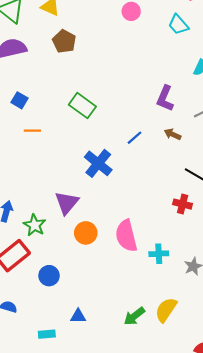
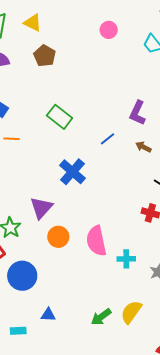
blue line: (135, 138) -> (107, 139), moved
blue circle: (49, 276) -> (22, 276), size x1.5

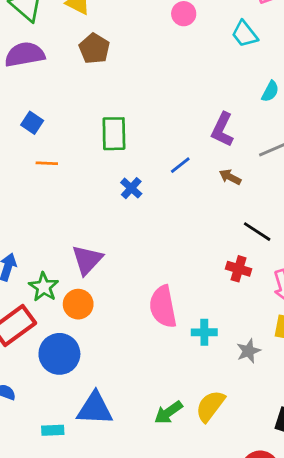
green rectangle: (60, 117) -> (114, 134), turned 50
blue cross: (72, 172) -> (131, 188), moved, size x0.6
orange circle: (58, 237) -> (78, 304), moved
blue triangle: (48, 315) -> (95, 409), size x1.8

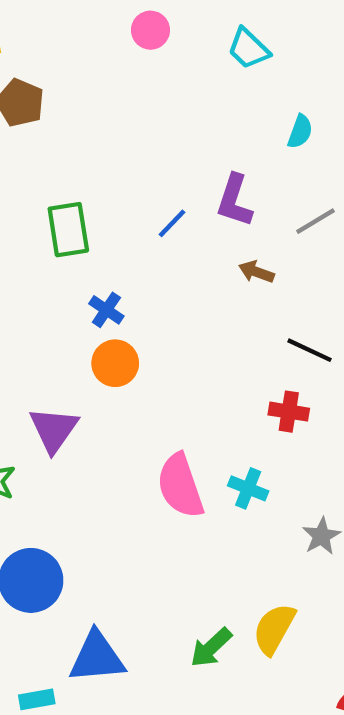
blue line: (180, 165) -> (172, 223), moved
orange circle: (78, 304) -> (115, 363), moved
cyan cross: (204, 332) -> (248, 488), moved, turned 30

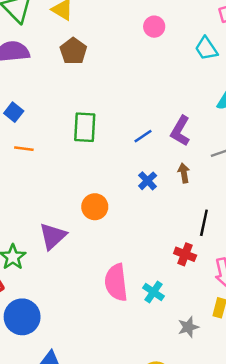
brown arrow: (256, 272) -> (184, 173), turned 48
blue cross: (106, 310) -> (148, 181), moved
black line: (310, 350) -> (204, 223), turned 65

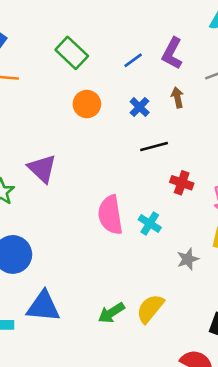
green rectangle: (85, 127) -> (72, 53), turned -48
orange circle: (95, 207) -> (87, 104), moved
black line: (204, 223) -> (154, 146), moved, turned 65
purple triangle: (53, 236) -> (42, 169), turned -32

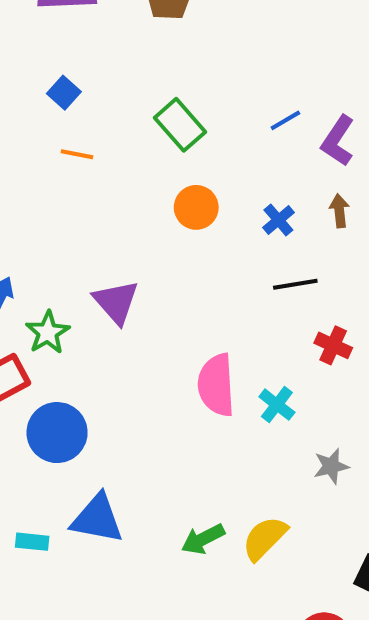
blue line: (133, 60) -> (285, 120), moved

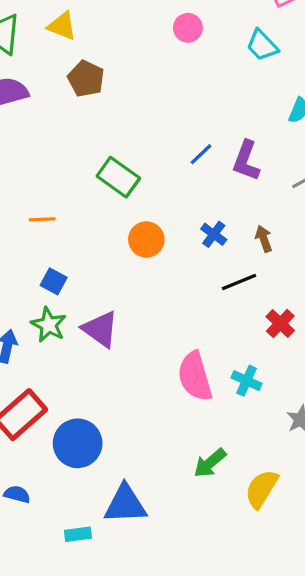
blue square: (64, 93) -> (54, 281), moved
brown arrow: (339, 211) -> (264, 239), moved
green star: (48, 333) -> (49, 325), moved
red cross: (333, 345) -> (280, 323), turned 32
green arrow: (203, 539) -> (210, 463), moved

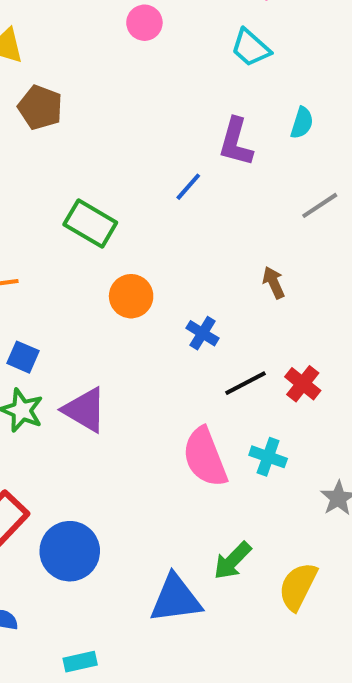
pink circle: (188, 28) -> (144, 23), moved
purple L-shape: (246, 161) -> (236, 142), moved
blue cross: (214, 234) -> (203, 333), moved
black line: (239, 282) -> (246, 383), moved
blue triangle: (125, 504) -> (176, 599), moved

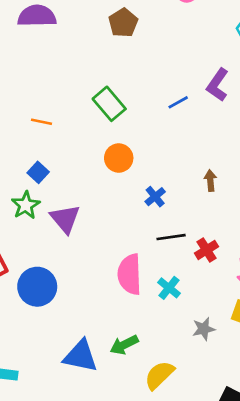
brown pentagon: (40, 107) -> (123, 23), moved
blue circle: (70, 551) -> (37, 287), moved

